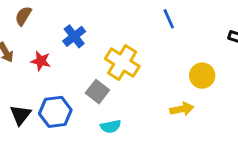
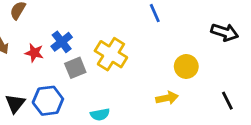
blue cross: (74, 36) -> (62, 42), moved
gray square: (97, 92) -> (75, 68), moved, turned 30

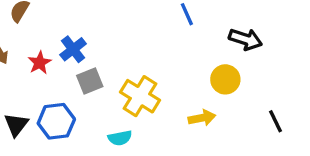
black arrow: (225, 32) -> (245, 39), moved
red star: (34, 53) -> (40, 63), turned 30
yellow cross: (111, 54) -> (140, 96), moved

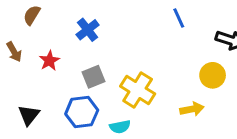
blue cross: (73, 49) -> (88, 30), moved
blue hexagon: (56, 121) -> (82, 112), moved

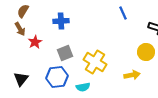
blue cross: (88, 30) -> (61, 21), turned 35
brown arrow: (14, 52) -> (20, 29), moved

